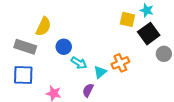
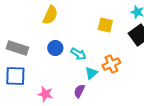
yellow square: (127, 19) -> (105, 25), moved
yellow semicircle: (43, 27) -> (50, 15), moved
cyan arrow: (79, 63) -> (78, 54), moved

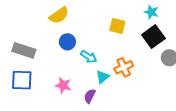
yellow semicircle: (50, 15) -> (59, 15), turned 30
blue circle: (55, 48) -> (67, 42), moved
pink star: (45, 94) -> (63, 85), moved

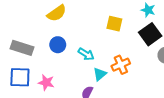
blue circle: (67, 42) -> (58, 45), moved
pink star: (63, 85) -> (46, 83), moved

